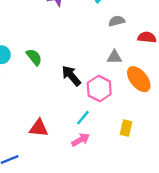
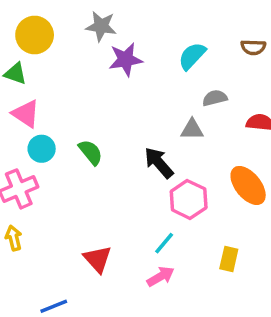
gray triangle: (114, 57) -> (192, 129), moved
black arrow: (71, 76) -> (159, 163), moved
red triangle: (39, 128) -> (98, 259), turned 42

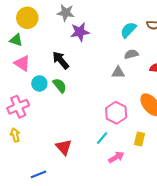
cyan semicircle: (192, 56) -> (128, 30), moved
cyan circle: (42, 149) -> (39, 83), moved
black arrow: (159, 163) -> (61, 60), moved
yellow rectangle: (229, 259) -> (139, 139), moved
pink arrow: (161, 276) -> (116, 157), moved

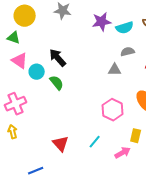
cyan semicircle: (128, 30) -> (125, 28), turned -150
purple star: (80, 32) -> (102, 22), moved
cyan circle: (39, 83) -> (37, 72), moved
cyan line: (102, 138) -> (95, 142), moved
pink arrow: (116, 157) -> (123, 153), moved

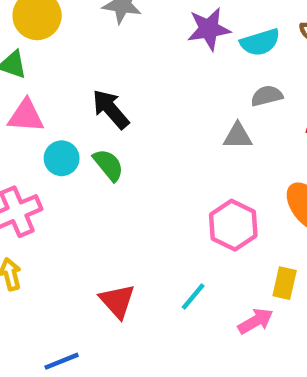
pink triangle: (20, 61) -> (26, 116), turned -30
cyan circle: (37, 72) -> (62, 158), moved

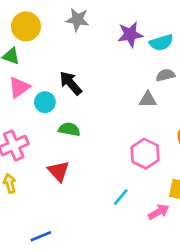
pink triangle: (26, 116) -> (19, 87), turned -40
cyan circle: (62, 158) -> (45, 102), moved
green semicircle: (108, 165) -> (69, 129), moved, turned -40
red triangle: (117, 301) -> (58, 171), moved

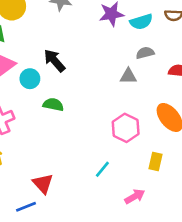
red triangle: (58, 171) -> (43, 184), moved
pink arrow: (159, 212) -> (135, 196), moved

